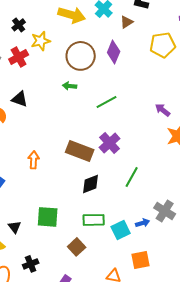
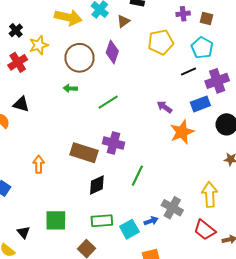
purple cross: (110, 143) -> (113, 143), turned -30

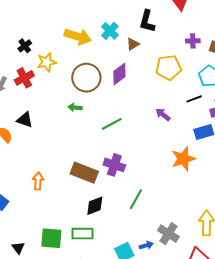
purple diamond: (112, 52) -> (119, 74), turned 30
purple arrow: (164, 107) -> (163, 115), moved
green rectangle: (102, 221) -> (82, 234), moved

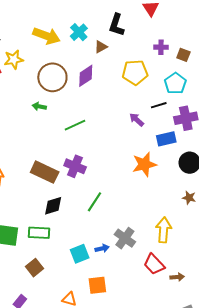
purple arrow: (163, 115) -> (137, 120), moved

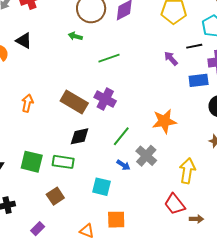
orange star: (144, 164) -> (164, 121), moved
gray cross: (125, 238) -> (146, 156), moved
blue arrow: (102, 248) -> (123, 165), moved, turned 40
cyan square: (80, 254) -> (101, 187), turned 30

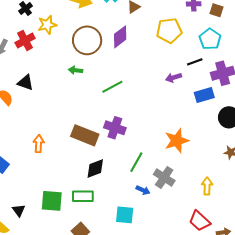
purple arrow: (171, 58) -> (174, 78), turned -56
yellow arrow: (187, 171) -> (207, 186), size x0.7

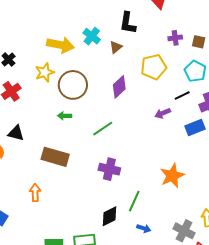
yellow star: (47, 25) -> (45, 72), moved
purple diamond: (120, 37) -> (119, 87), moved
brown rectangle: (85, 135) -> (55, 157), moved
black diamond: (95, 168) -> (109, 216), moved
gray cross: (164, 177) -> (184, 231), moved

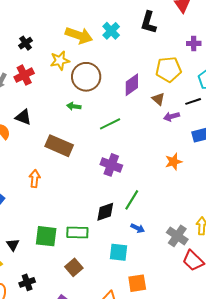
brown triangle: (116, 47) -> (158, 99), moved, turned -48
orange star: (172, 176) -> (174, 162), moved, size x0.7

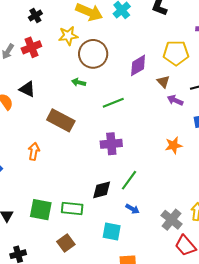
purple arrow: (171, 117) -> (175, 100), turned 35
purple cross: (111, 165) -> (111, 144), turned -30

